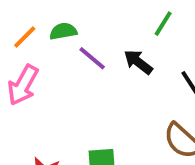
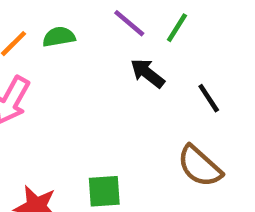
purple line: (92, 58) -> (129, 23), moved

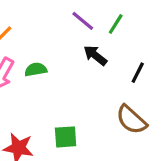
green semicircle: (59, 37) -> (36, 69), moved
black line: (209, 98) -> (138, 73), turned 60

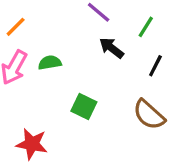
green line: (116, 24) -> (146, 27), moved
green square: (66, 137) -> (84, 106), moved, turned 30

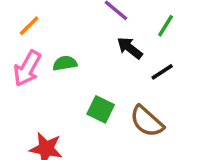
black line: (155, 66) -> (162, 72), moved, turned 30
brown semicircle: (149, 115) -> (147, 121), moved

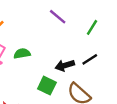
black arrow: (130, 48) -> (65, 65), moved, turned -54

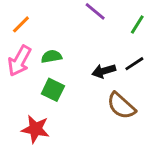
green square: (47, 86) -> (53, 90), moved

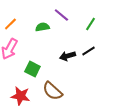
green semicircle: (51, 56) -> (42, 27), moved
brown semicircle: (121, 106) -> (52, 91), moved

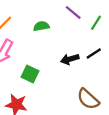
purple line: (61, 15) -> (73, 12), moved
brown semicircle: (52, 91) -> (88, 99), moved

